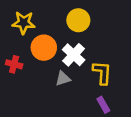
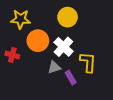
purple rectangle: (103, 105) -> (71, 78), moved

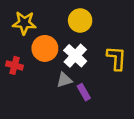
yellow L-shape: (88, 62) -> (117, 58), moved

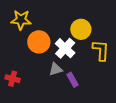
yellow circle: (80, 20) -> (81, 29), moved
red cross: (15, 65) -> (13, 79), moved

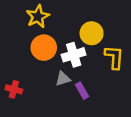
yellow star: (21, 20) -> (38, 17), moved, turned -30
white cross: (65, 48) -> (74, 55), turned 30

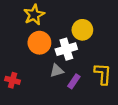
yellow L-shape: (114, 57) -> (103, 74), moved
purple rectangle: (82, 91) -> (74, 81), turned 64

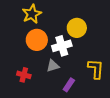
red cross: (13, 80) -> (24, 75), moved
purple rectangle: (74, 81) -> (69, 85), moved

